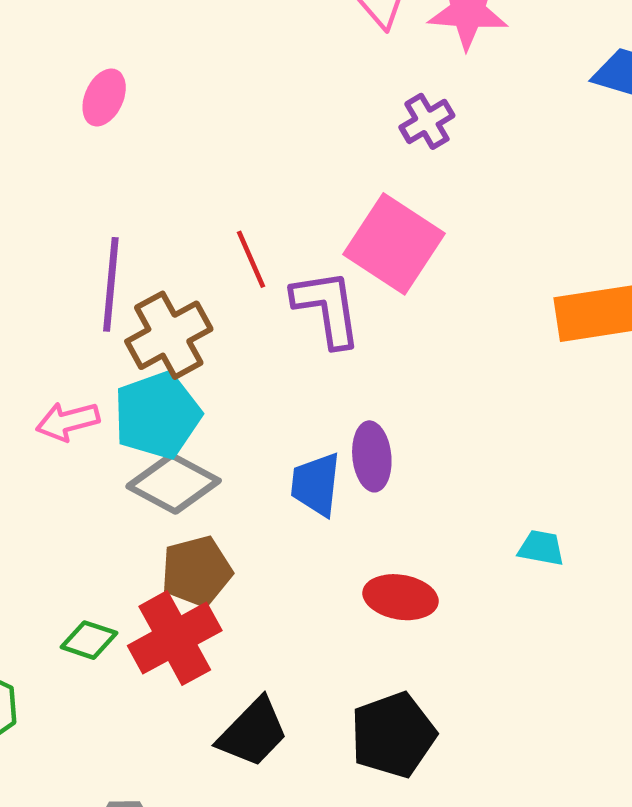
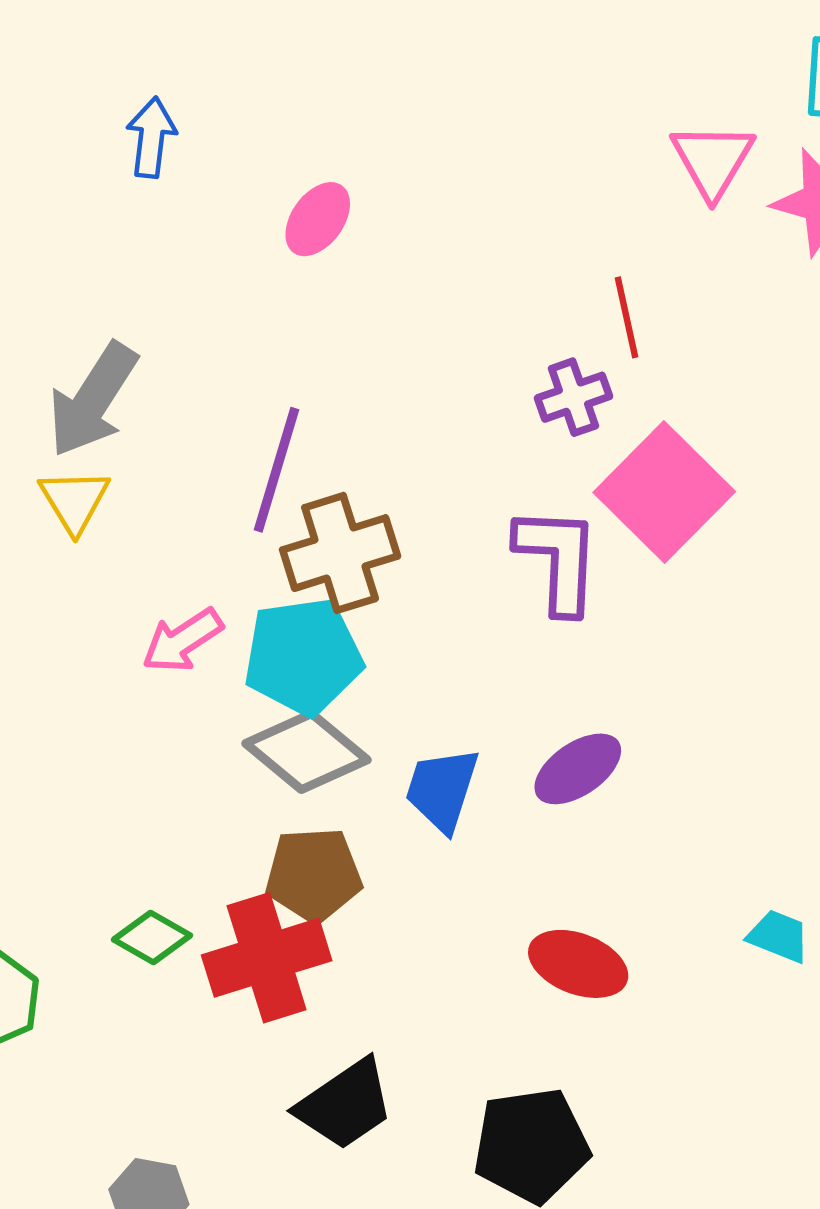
purple cross: (427, 121) -> (573, 397), moved
red line: (251, 259) -> (627, 317), moved
pink arrow: (68, 421) -> (182, 640), turned -30
purple ellipse: (372, 456) -> (578, 769), turned 50
blue trapezoid: (316, 484) -> (442, 789), moved

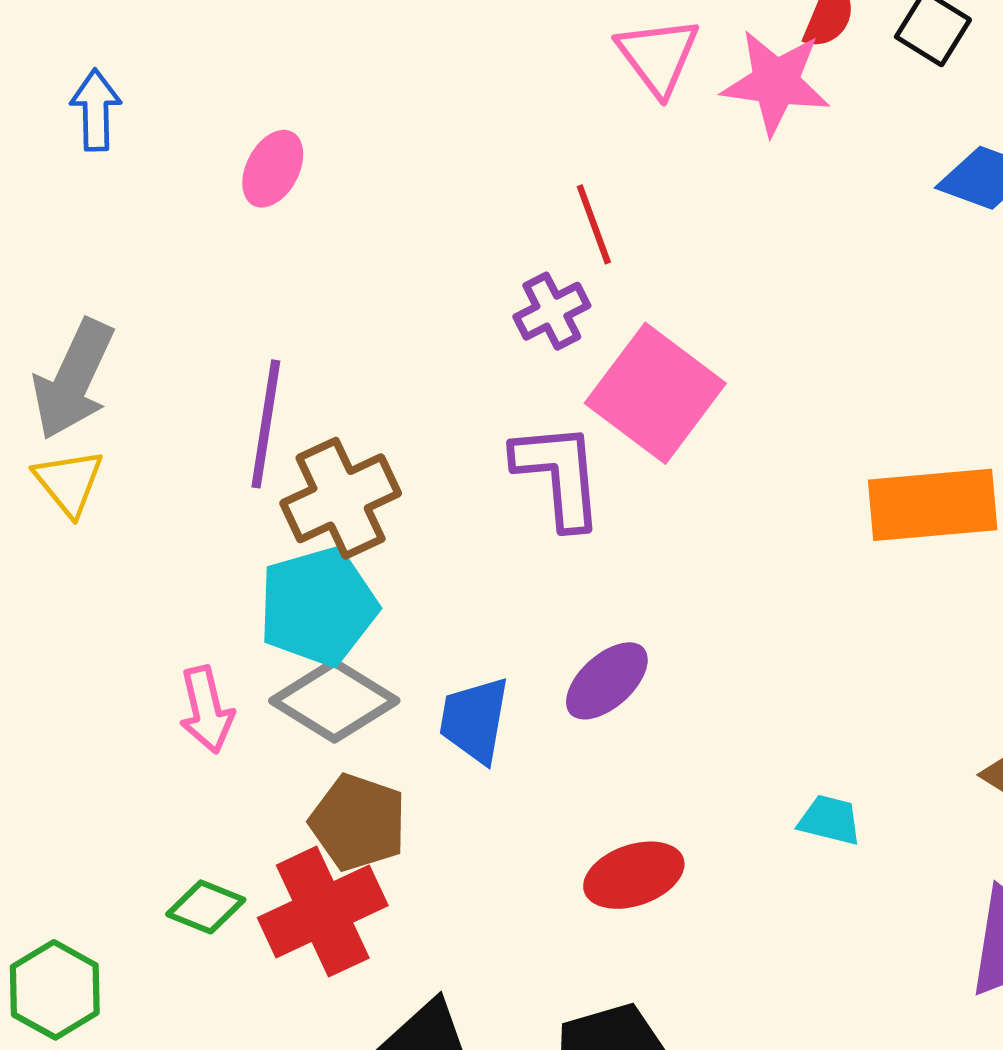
pink arrow: (182, 640) -> (206, 710), moved, turned -62
brown pentagon: (314, 875) -> (358, 822), turned 30
red ellipse: (578, 964) -> (634, 875), turned -32

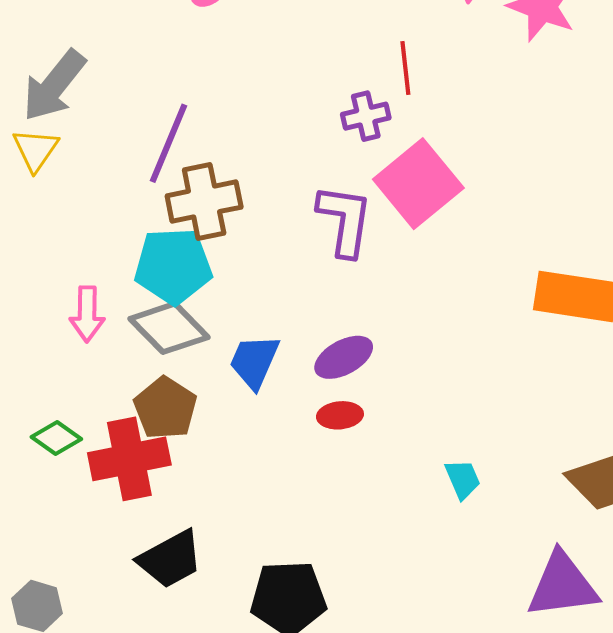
cyan trapezoid: (830, 820) -> (463, 479), turned 39
red ellipse: (634, 875) -> (340, 415), moved, size x0.7

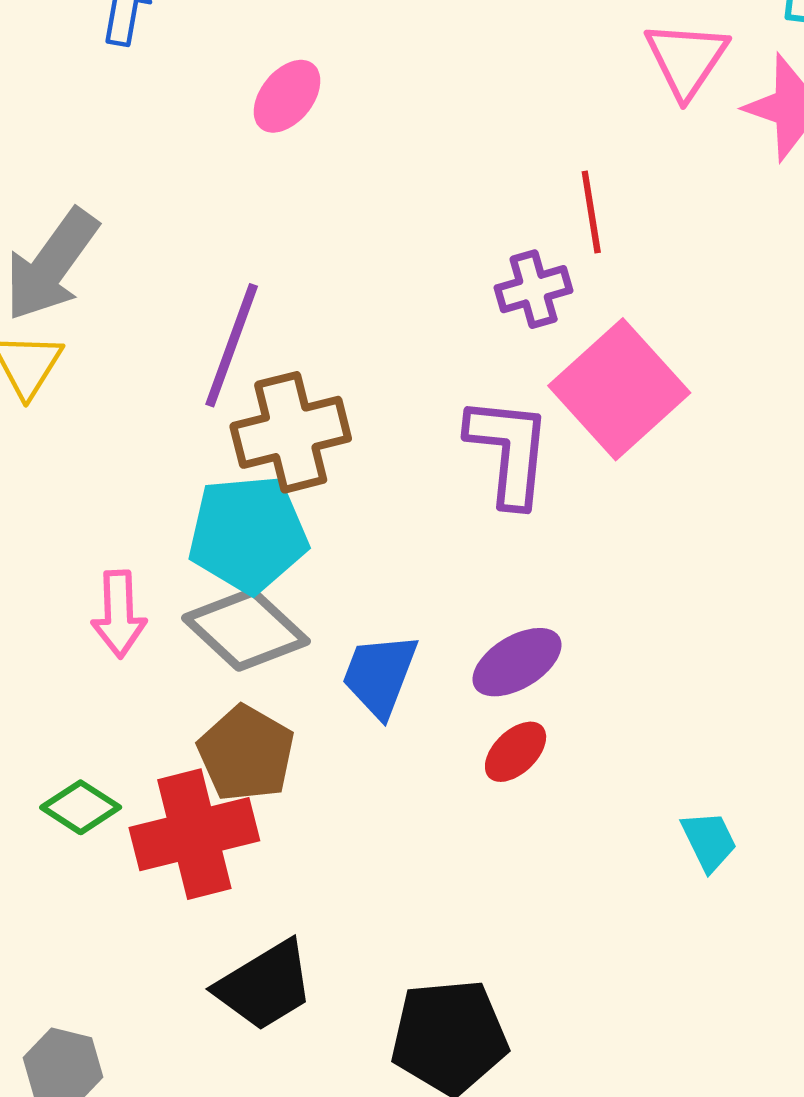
red ellipse: (340, 415) -> (516, 752), turned -36

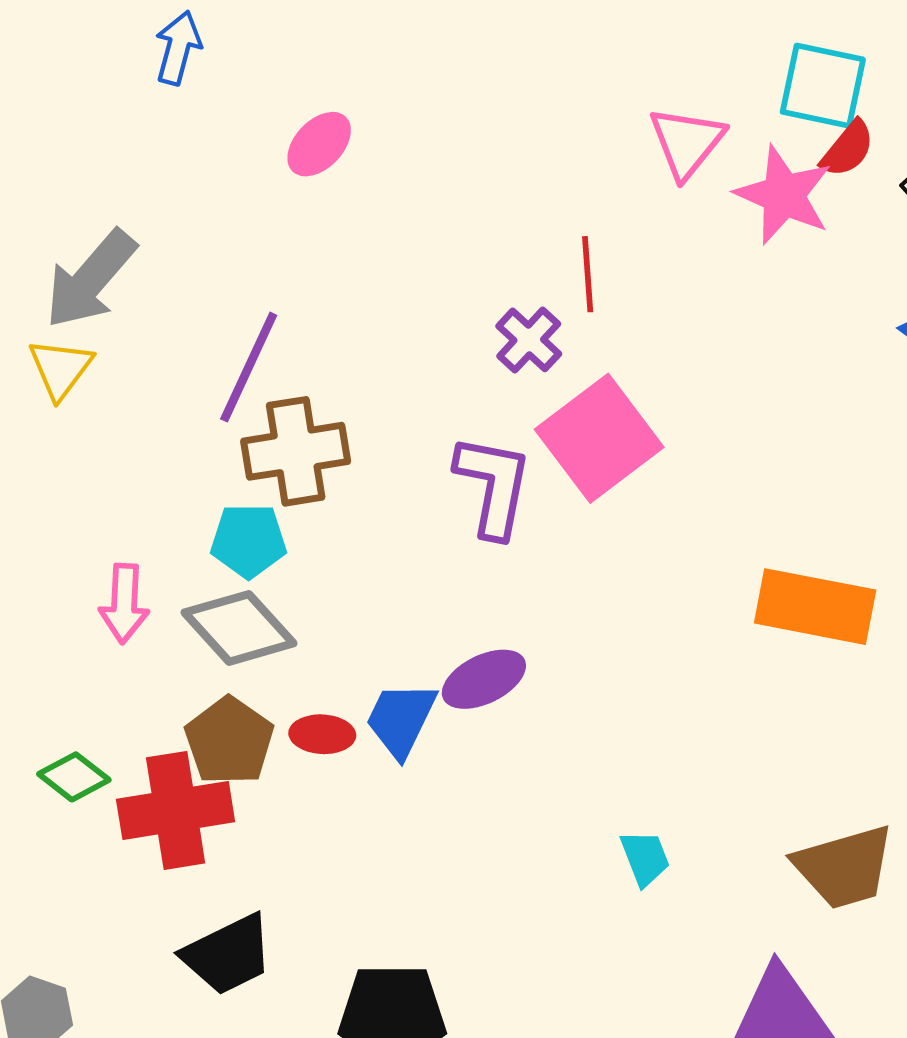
purple cross: (534, 289) -> (529, 340), turned -36
cyan pentagon: (248, 534) -> (248, 541), size x0.7
blue trapezoid: (380, 675) -> (401, 719), moved
red ellipse: (516, 752) -> (322, 734), moved, turned 42

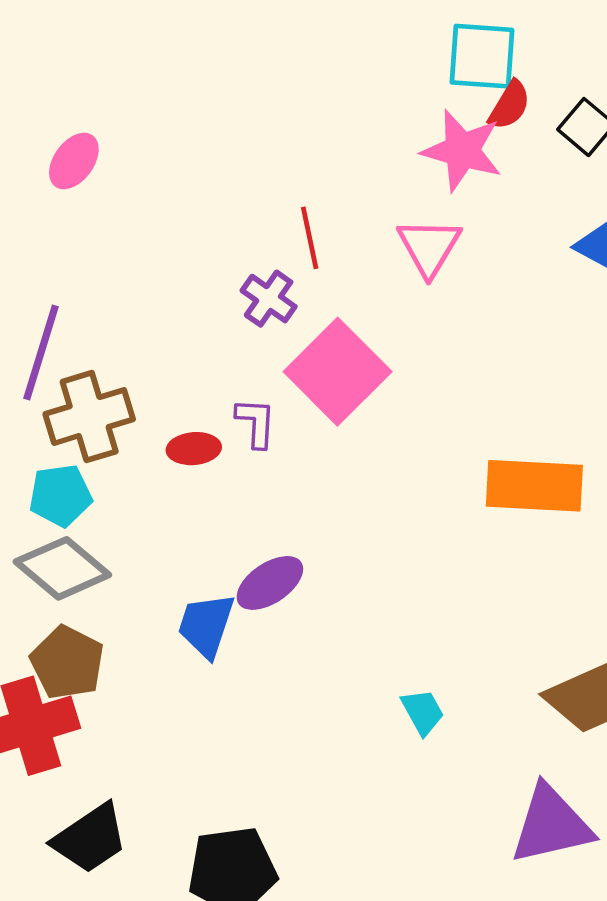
pink triangle: (687, 142) -> (429, 247), moved
purple L-shape: (493, 486) -> (256, 423), size x0.6
red ellipse: (322, 734) -> (194, 449), moved

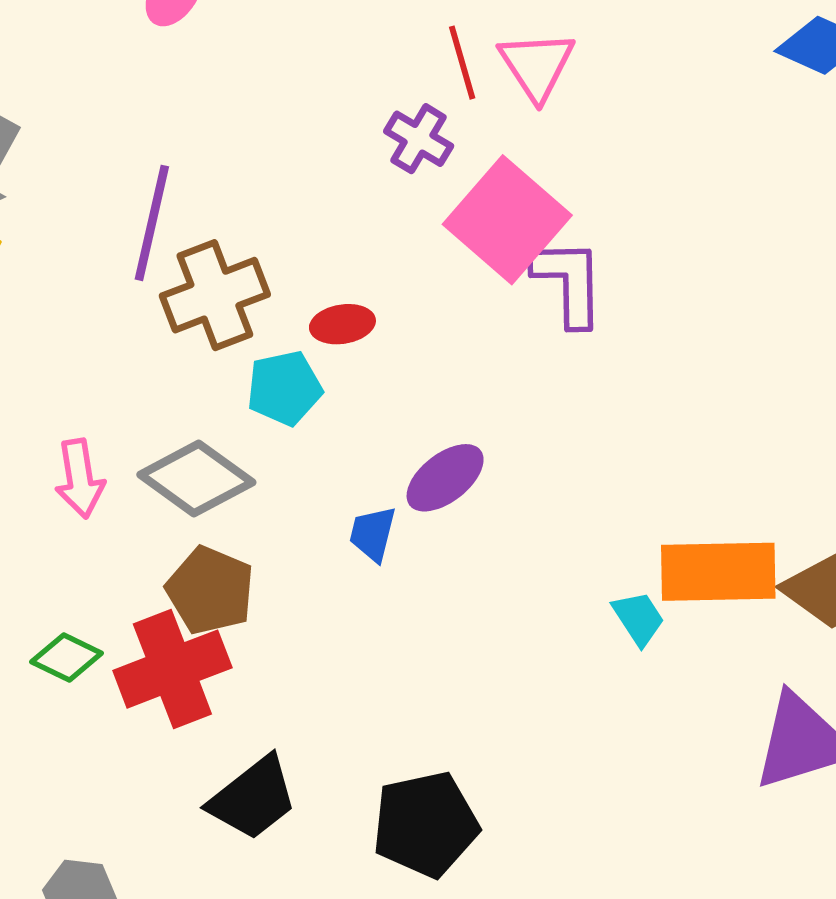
pink triangle: (429, 247) -> (537, 65), moved
purple L-shape: (256, 423) -> (569, 282), moved, size x1.5
orange rectangle: (534, 486) -> (718, 572), moved
cyan pentagon: (60, 495) -> (284, 388), moved
blue trapezoid: (206, 625) -> (373, 534), size x0.7

